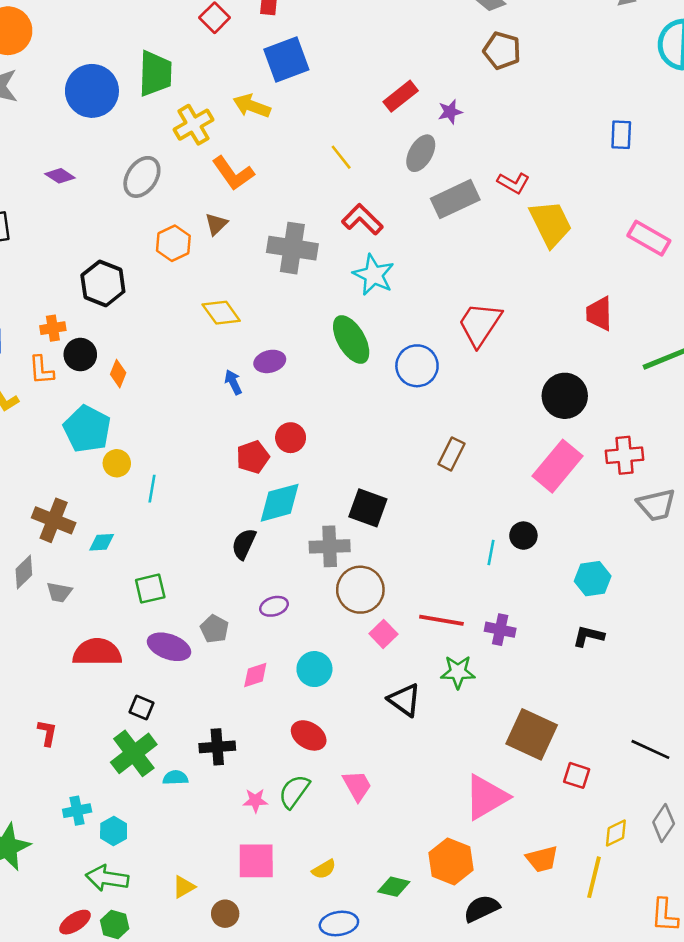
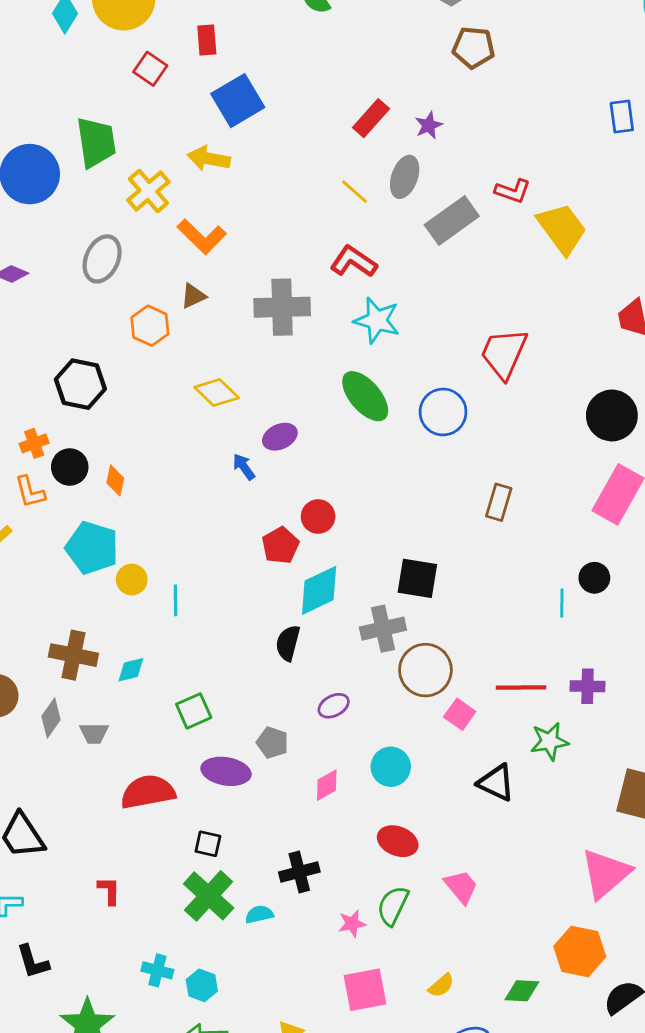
yellow line: (341, 157) -> (355, 192), moved
brown triangle: (216, 224) -> (193, 296), turned 30
cyan cross: (77, 811) -> (157, 970), turned 36

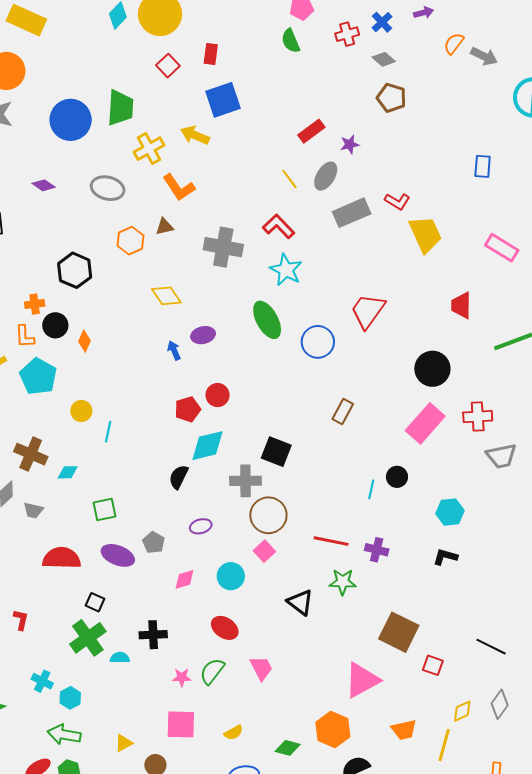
gray ellipse: (102, 259) -> (108, 188), turned 68
cyan pentagon: (92, 548) -> (38, 376), moved
pink square: (460, 714) -> (264, 551), moved

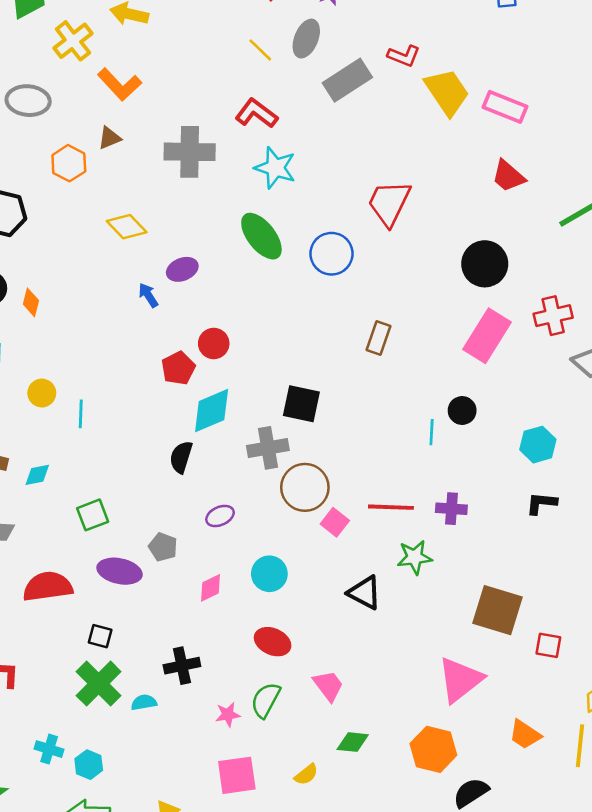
pink rectangle: (502, 248) -> (505, 107), moved
red trapezoid: (461, 305) -> (508, 176), turned -40
pink square: (264, 551) -> (335, 522), moved
orange trapezoid: (404, 730) -> (525, 734), turned 56
green diamond: (288, 748) -> (353, 742), moved

